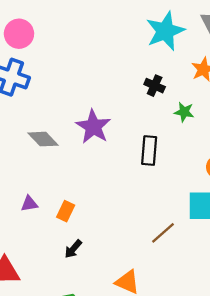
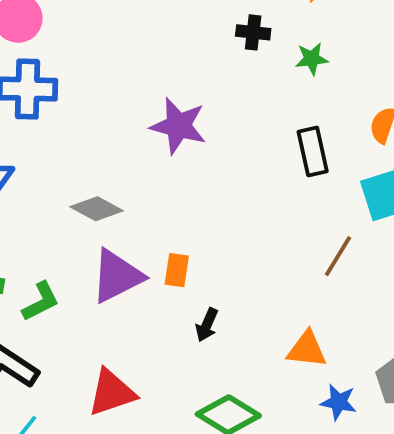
gray diamond: (43, 139) -> (97, 209), moved
black rectangle: (149, 151) -> (313, 151), moved
purple triangle: (29, 204) -> (117, 276), size x2.0

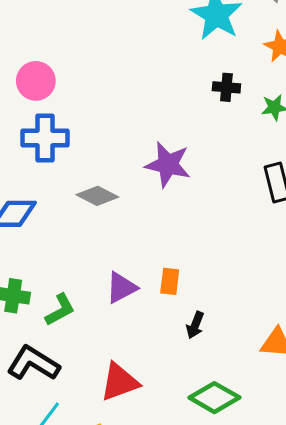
gray diamond: (97, 209) -> (97, 196), moved
purple triangle: (117, 276) -> (121, 288), size x0.7

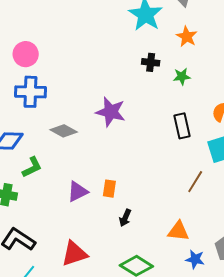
green L-shape: (60, 310) -> (32, 167), moved

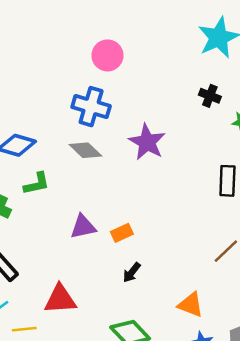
pink circle: (26, 54) -> (107, 55), moved
blue cross: (30, 92) -> (91, 107), moved
orange rectangle: (109, 189) -> (122, 233), turned 42

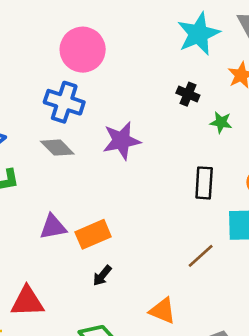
pink circle: (107, 55) -> (83, 50), size x1.4
purple star: (147, 142) -> (122, 141), turned 30
orange rectangle: (122, 233) -> (93, 234), size x1.5

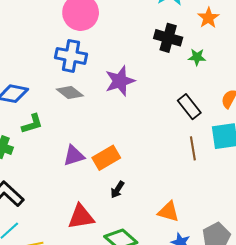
black cross: (188, 94) -> (168, 38), size x1.5
black rectangle: (204, 183) -> (189, 107), turned -35
brown line: (201, 256) -> (193, 148), moved, turned -50
red triangle: (27, 302) -> (81, 217), moved

